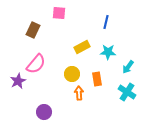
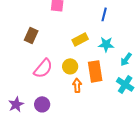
brown rectangle: (33, 30) -> (31, 35), moved
pink semicircle: (36, 64) -> (43, 68), moved
orange rectangle: (97, 79) -> (95, 71), size x1.5
purple star: (18, 81) -> (16, 104), moved

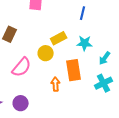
yellow circle: (70, 66) -> (46, 53), moved
cyan cross: (125, 84) -> (104, 83), turned 30

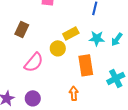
cyan arrow: (105, 58) -> (117, 39), moved
orange arrow: (56, 84) -> (74, 93), moved

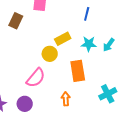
brown rectangle: (22, 29) -> (16, 21), moved
pink semicircle: (34, 62) -> (36, 78), moved
cyan cross: (116, 78) -> (108, 94), moved

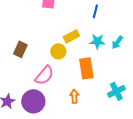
brown rectangle: (16, 21) -> (20, 49), moved
purple circle: (25, 104) -> (33, 101), size x1.5

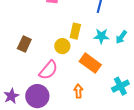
yellow rectangle: (71, 36) -> (75, 31), turned -49
orange rectangle: (86, 68) -> (90, 63), turned -45

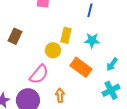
cyan arrow: (121, 37) -> (112, 64), moved
brown rectangle: (24, 44) -> (15, 36), moved
orange arrow: (78, 91) -> (60, 95), moved

